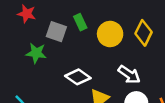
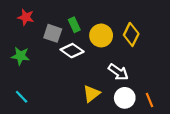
green star: (36, 53) -> (20, 56), moved
white diamond: (78, 77) -> (72, 51), moved

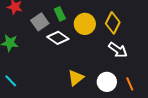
gray square: (53, 33) -> (40, 22), turned 36
white arrow: (118, 72) -> (118, 50), moved

